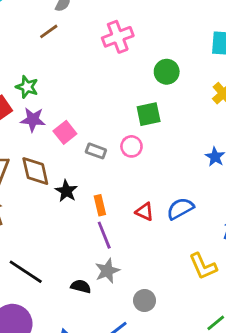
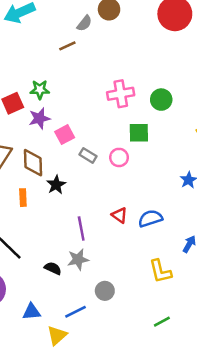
pink cross: (118, 37) -> (121, 94), moved
green star: (27, 87) -> (40, 90), turned -30
purple star: (33, 120) -> (39, 118), turned -30
orange rectangle: (100, 205) -> (23, 198), moved

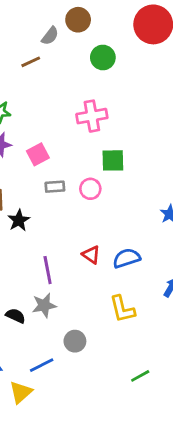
green circle: (161, 100) -> (103, 58), moved
pink square: (65, 135) -> (38, 154), moved
gray rectangle: (88, 155) -> (55, 187), turned -35
yellow L-shape: (160, 271) -> (122, 309), moved

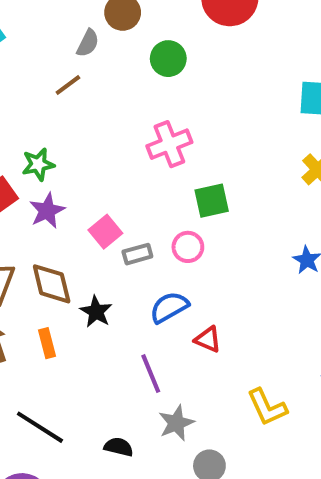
pink square: (38, 154) -> (105, 232), moved
blue semicircle: (127, 258) -> (169, 307), moved
gray star: (44, 305) -> (176, 423), moved

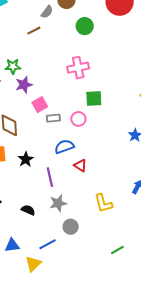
purple star: (47, 211) -> (24, 85), moved
black star: (96, 312) -> (26, 159), moved

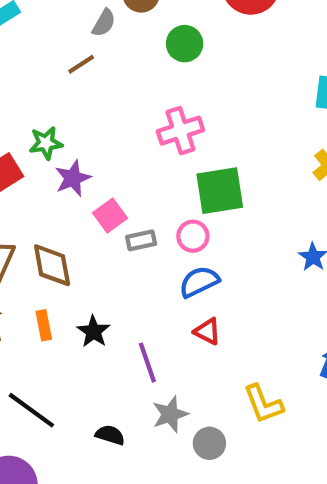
green square: (94, 98) -> (220, 191), size x1.4
blue semicircle: (64, 147) -> (199, 282), moved
gray circle: (71, 227) -> (209, 443), moved

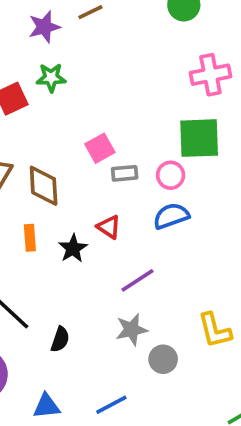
pink cross: (180, 131) -> (210, 75), moved
purple star: (73, 178) -> (44, 27), moved
red triangle: (207, 331) -> (109, 227), moved
purple line: (147, 363) -> (138, 280), moved, turned 69
black semicircle: (110, 435) -> (60, 339), moved, turned 85

